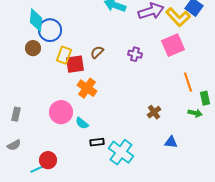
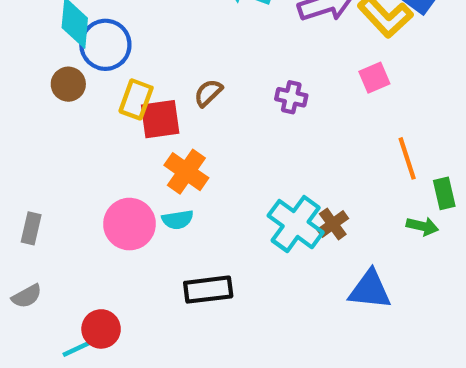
pink square: (173, 45) -> (374, 78), size x0.6
cyan semicircle: (82, 123) -> (178, 220), moved, turned -48
black rectangle: (97, 142) -> (208, 290), size x1.5
blue triangle: (171, 142) -> (370, 290), size x1.5
cyan cross: (121, 152) -> (296, 224), moved

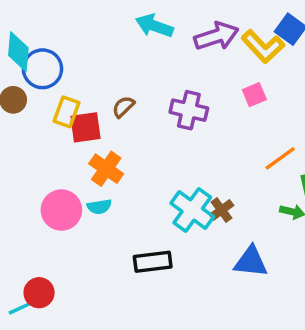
purple cross: (291, 97) -> (189, 110), size x1.5
orange line: (407, 158) -> (280, 158), turned 72
black rectangle: (208, 290) -> (153, 262), moved

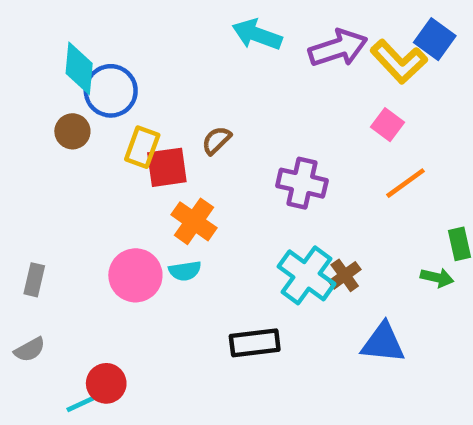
pink square: (254, 95) -> (387, 125), turned -30
purple cross: (189, 110) -> (302, 183), moved
orange line: (280, 158) -> (405, 183), moved

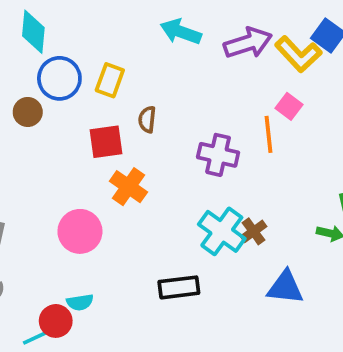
cyan diamond: (79, 68) -> (33, 32), moved
brown semicircle: (216, 140) -> (147, 119), turned -40
yellow rectangle: (142, 147) -> (110, 80), moved
orange line: (405, 183) -> (268, 134), moved, turned -60
cyan semicircle: (185, 271) -> (80, 302), moved

